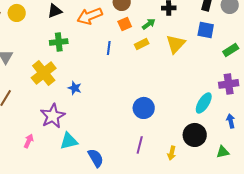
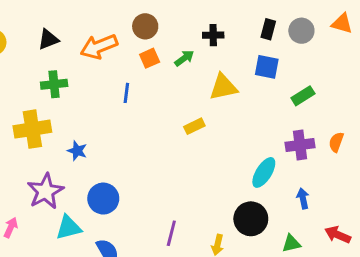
yellow rectangle: (142, 44) -> (194, 126), moved
yellow triangle: (176, 44) -> (223, 87), turned 35
yellow cross: (44, 73) -> (32, 129), turned 30
blue circle: (144, 108) -> (103, 199), moved

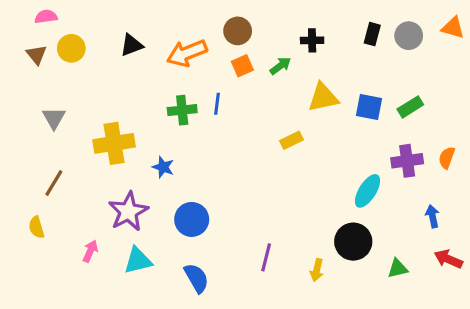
blue square: (267, 67) -> (369, 107), moved
green cross: (54, 84) -> (182, 110), moved
blue arrow: (303, 199) -> (432, 216), moved
cyan triangle: (69, 227) -> (138, 261), moved

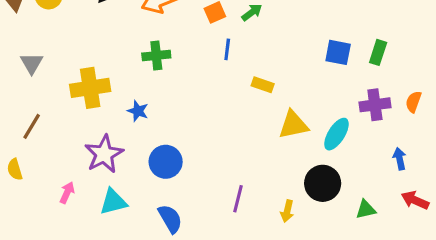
yellow triangle: (323, 97) -> (293, 125), moved
blue line: (217, 104) -> (227, 49), moved
green rectangle: (410, 107) -> (378, 52), turned -40
yellow rectangle: (291, 140) -> (263, 85), turned 45

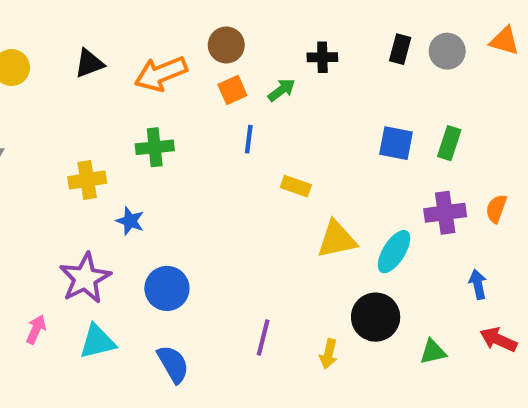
yellow cross: (90, 88) -> (87, 180), moved, size x0.7

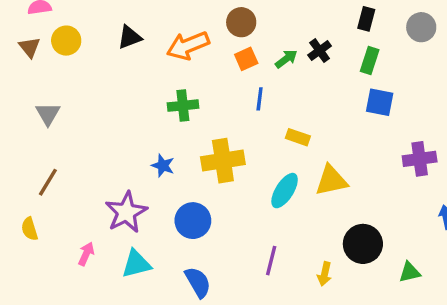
black rectangle: (400, 49) -> (366, 19), moved
black cross: (322, 57) -> (320, 51), moved, turned -35
green rectangle: (449, 143) -> (370, 61), moved
yellow cross: (87, 180) -> (223, 161), moved, size x1.4
cyan ellipse: (394, 252) -> (285, 191), moved

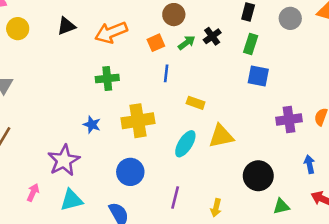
brown circle: (241, 22) -> (174, 15), moved
blue circle: (193, 221) -> (130, 172), moved
black circle: (363, 244) -> (258, 176), moved

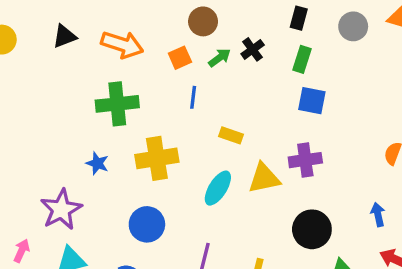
orange arrow: (111, 32) -> (122, 45), turned -140
green cross: (107, 79) -> (117, 104), size x1.4
purple cross: (289, 119) -> (305, 160), moved

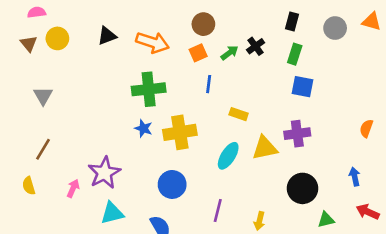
brown circle: (203, 21) -> (203, 24), moved
blue star: (97, 163) -> (143, 128), moved
pink arrow: (22, 251) -> (73, 188), moved

